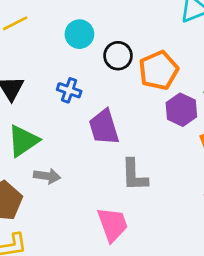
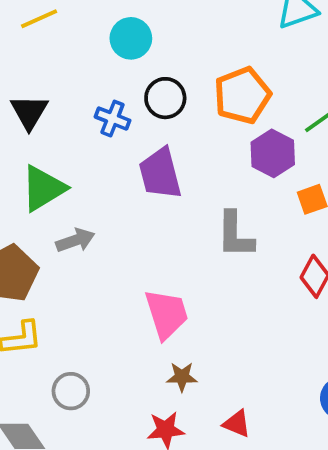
black circle: (118, 56) -> (165, 98), moved
gray L-shape: (134, 175) -> (235, 235), moved
gray arrow: (47, 176) -> (75, 240), turned -30

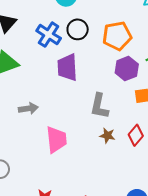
blue cross: (112, 119) -> (49, 35), size x1.4
gray arrow: (75, 240) -> (28, 108), moved
brown star: (182, 377) -> (107, 135), moved

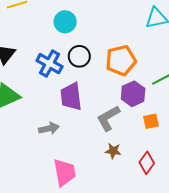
gray L-shape: (99, 106) -> (108, 118), moved, turned 52
gray arrow: (28, 108) -> (49, 128), moved
brown star: (107, 135) -> (113, 151), moved

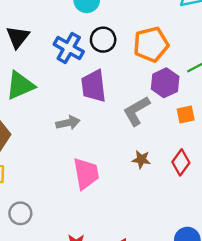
brown star: (113, 151) -> (141, 159), moved

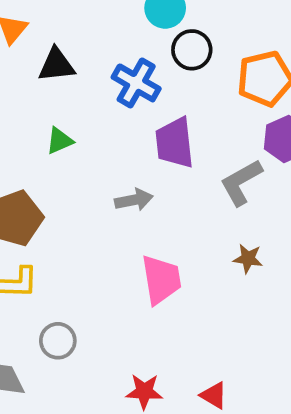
black triangle: (18, 37) -> (56, 65), turned 45
black circle: (103, 40) -> (192, 50), moved
green triangle: (20, 85) -> (60, 141), size x0.6

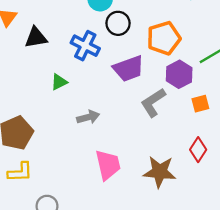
green triangle: (60, 141) -> (59, 82), moved
purple trapezoid: (175, 143) -> (129, 69), moved, turned -100
brown star: (248, 259) -> (160, 172), moved, size x1.8

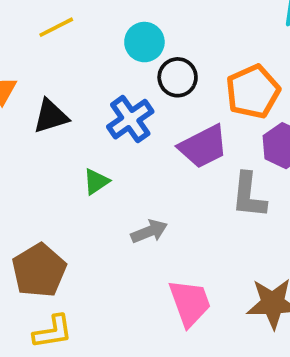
blue cross: (85, 46) -> (130, 119), turned 36
gray L-shape: (153, 102) -> (249, 195), turned -44

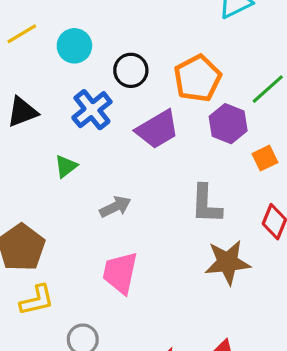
cyan circle: (144, 42) -> (74, 46), moved
gray L-shape: (249, 195) -> (206, 204), moved
pink trapezoid: (190, 303) -> (120, 273), moved, turned -144

